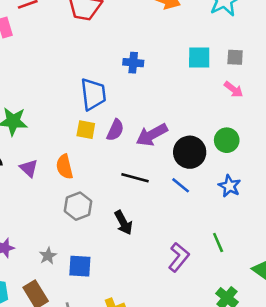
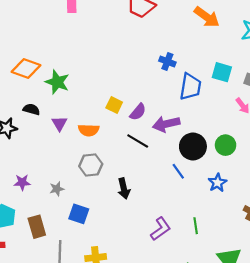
blue trapezoid: (93, 94) -> (190, 87), moved
orange semicircle: (64, 167) -> (89, 130), turned -90
black line: (135, 178) -> (138, 141), moved
gray star: (48, 256) -> (57, 189), moved

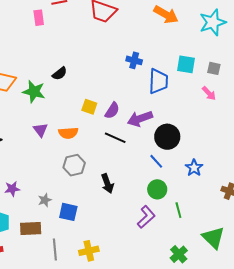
black semicircle: (31, 109) -> (60, 74), moved, turned 133
green circle: (226, 145) -> (157, 189), moved
gray star: (57, 189) -> (45, 200), moved
brown rectangle: (37, 227) -> (31, 229), turned -70

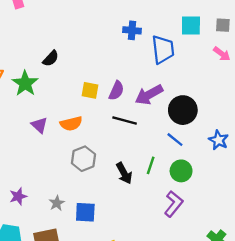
green star: (34, 92) -> (25, 83), turned 30
green line: (178, 210) -> (151, 165), moved, turned 42

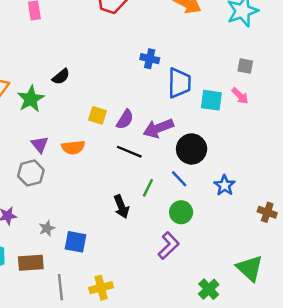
cyan square: (191, 26) -> (211, 100), moved
gray hexagon: (83, 159) -> (31, 173), moved
green line: (151, 165) -> (148, 188), moved

